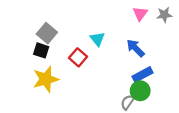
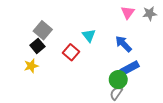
black square: (41, 50) -> (37, 46), turned 32
yellow star: (46, 79) -> (31, 66), moved, size x0.6
green circle: (140, 91) -> (118, 80), moved

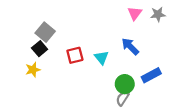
cyan triangle: (89, 35) -> (101, 58), moved
red square: (71, 52) -> (75, 55), turned 35
blue rectangle: (130, 68) -> (151, 75), moved

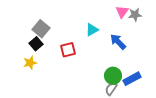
gray star: (158, 14) -> (135, 15), moved
cyan triangle: (101, 58) -> (92, 30), moved, turned 40
blue rectangle: (151, 75) -> (132, 79), moved

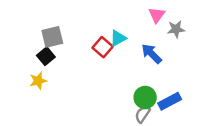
gray star: (135, 15) -> (176, 29), moved
gray square: (41, 29) -> (52, 37), turned 36
red square: (68, 50) -> (103, 47), moved, turned -35

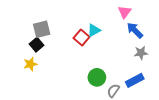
gray star: (176, 29) -> (141, 53), moved
blue arrow: (152, 54) -> (135, 30), moved
green circle: (145, 97) -> (97, 77), moved

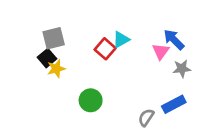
pink triangle: (125, 12) -> (161, 51), moved
yellow star: (30, 64) -> (56, 69), moved
green circle: (97, 77) -> (91, 100), moved

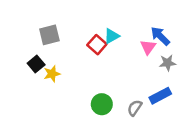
black square: (47, 58) -> (36, 64), moved
yellow star: (56, 69) -> (52, 74), moved
green circle: (91, 100) -> (102, 104), moved

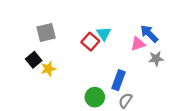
cyan triangle: (112, 36) -> (104, 34), turned -35
pink triangle: (148, 47) -> (138, 44), turned 35
blue rectangle: (160, 96) -> (119, 80), moved, turned -42

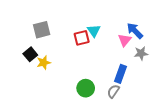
red square: (90, 42) -> (82, 38), turned 35
pink triangle: (138, 44) -> (125, 40), turned -32
blue rectangle: (119, 80) -> (121, 74), moved

